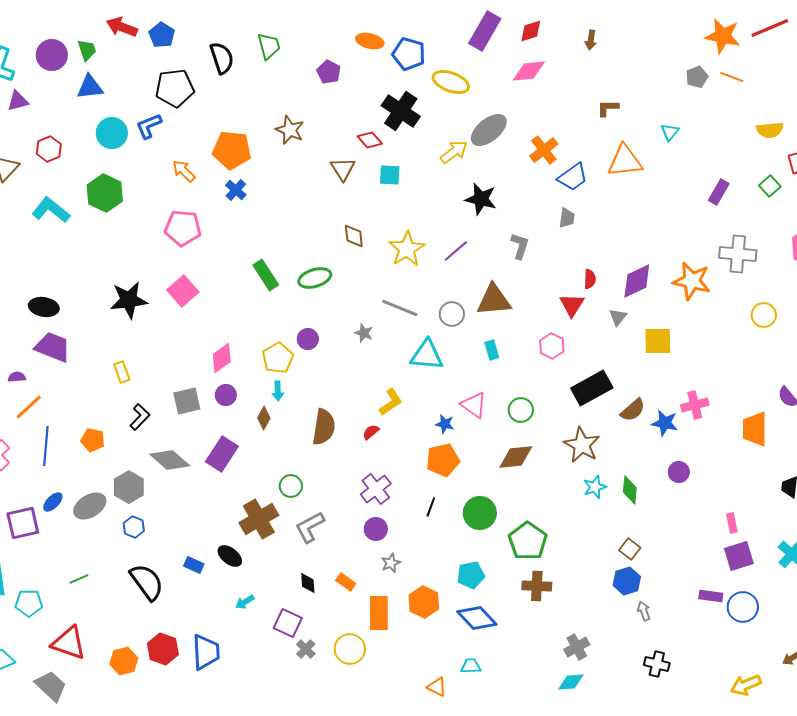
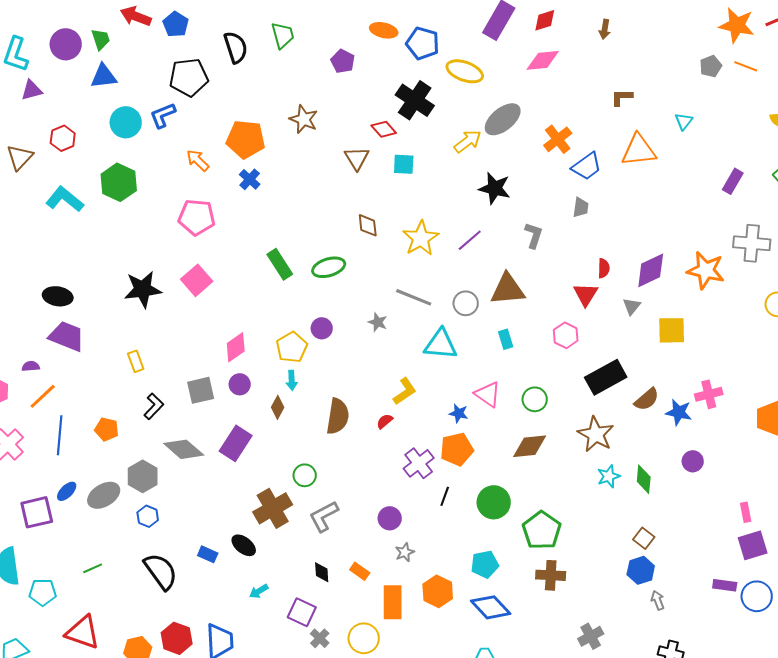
purple cross: (376, 489) -> (419, 463), moved

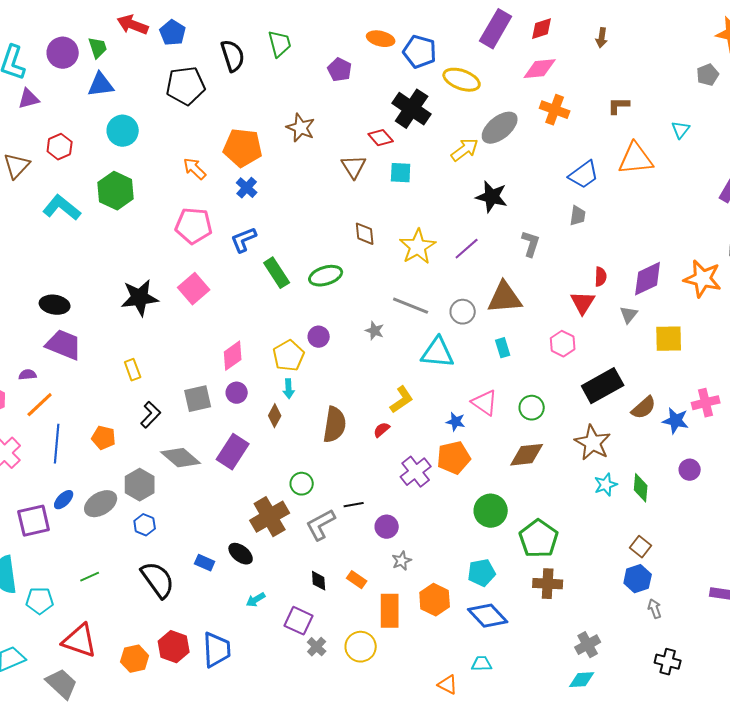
blue L-shape: (163, 115) -> (244, 240), moved
orange cross: (558, 139) -> (555, 110), moved, turned -32
black line: (445, 496) -> (354, 505), moved, turned 60

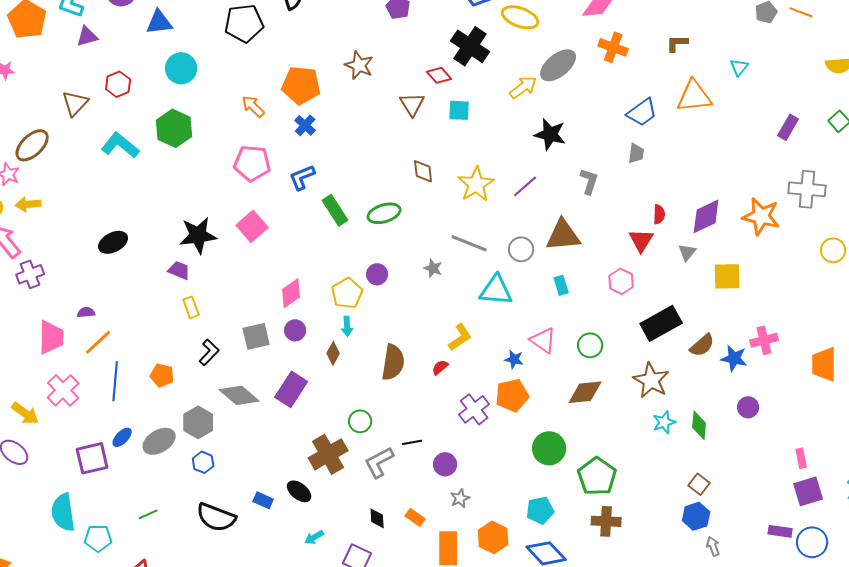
black ellipse: (55, 305) -> (113, 242), turned -36
purple trapezoid: (64, 345) -> (179, 270), moved, size x0.6
black semicircle: (158, 580) -> (216, 517), turned 147

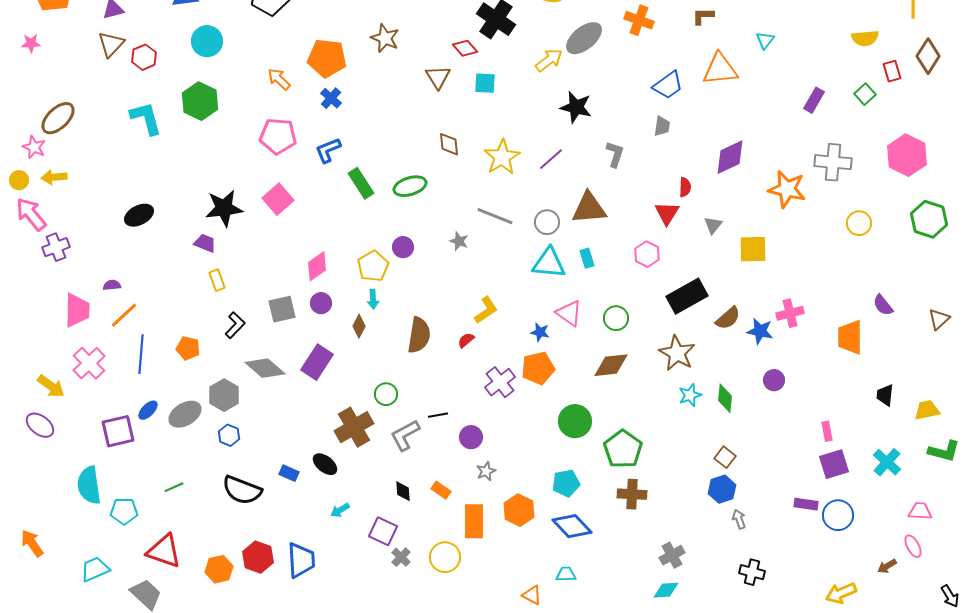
brown triangle: (75, 103) -> (111, 44), moved
cyan L-shape: (120, 145) -> (146, 118), turned 36
purple diamond: (706, 216) -> (730, 157), moved
cyan triangle: (496, 290) -> (549, 263), moved

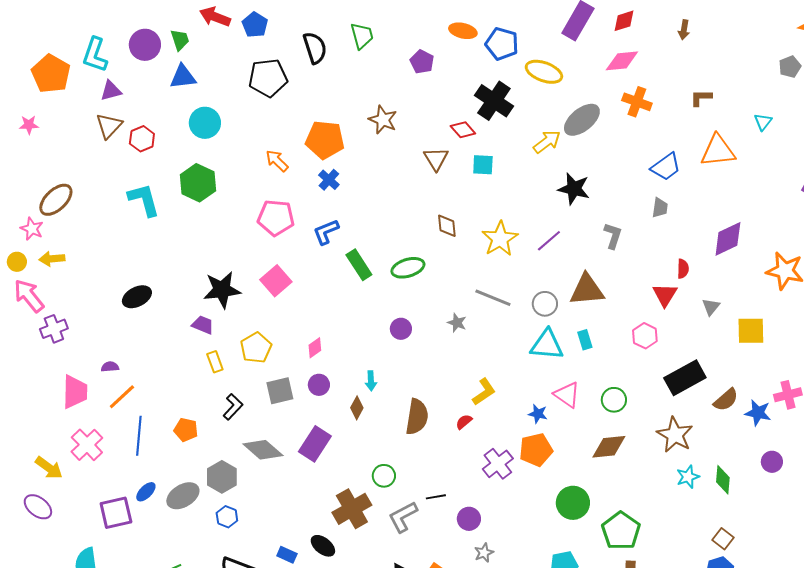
pink diamond: (317, 266) -> (315, 348), size x0.7
yellow pentagon: (373, 266) -> (256, 348), moved

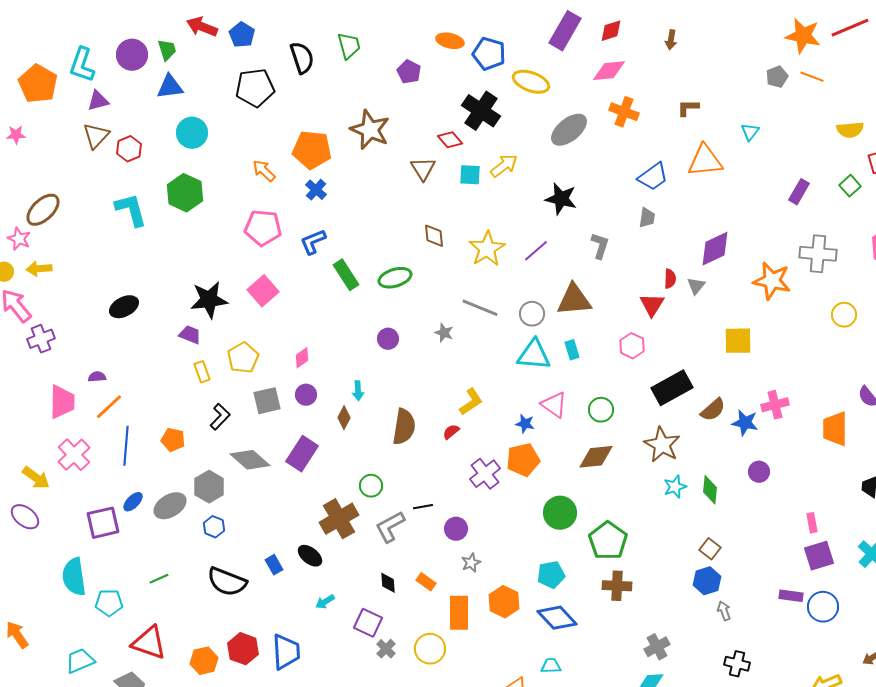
brown star: (383, 120) -> (370, 130), size x1.4
yellow arrow: (547, 142) -> (504, 166), moved
gray triangle: (711, 307) -> (696, 286), moved
blue rectangle: (287, 555) -> (274, 565), turned 36

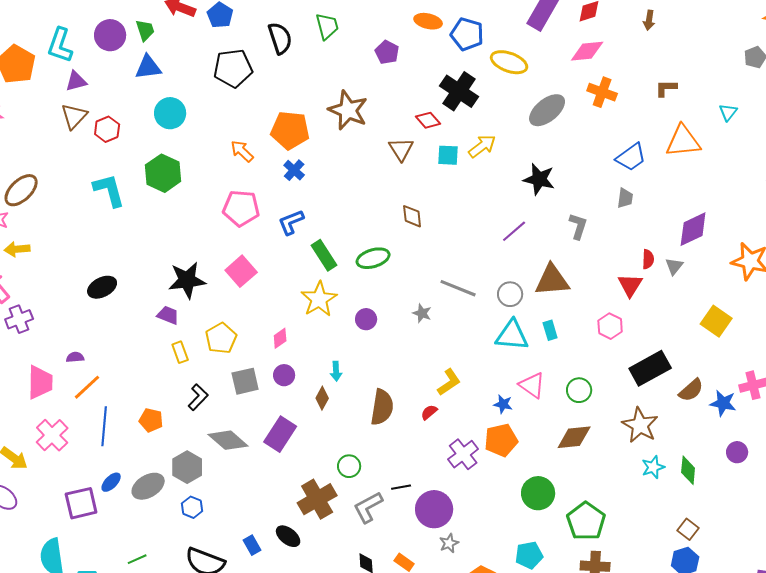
yellow star: (487, 249) -> (319, 299), moved
yellow square: (738, 341) -> (716, 321), turned 36
purple circle: (456, 529) -> (434, 509), size x1.6

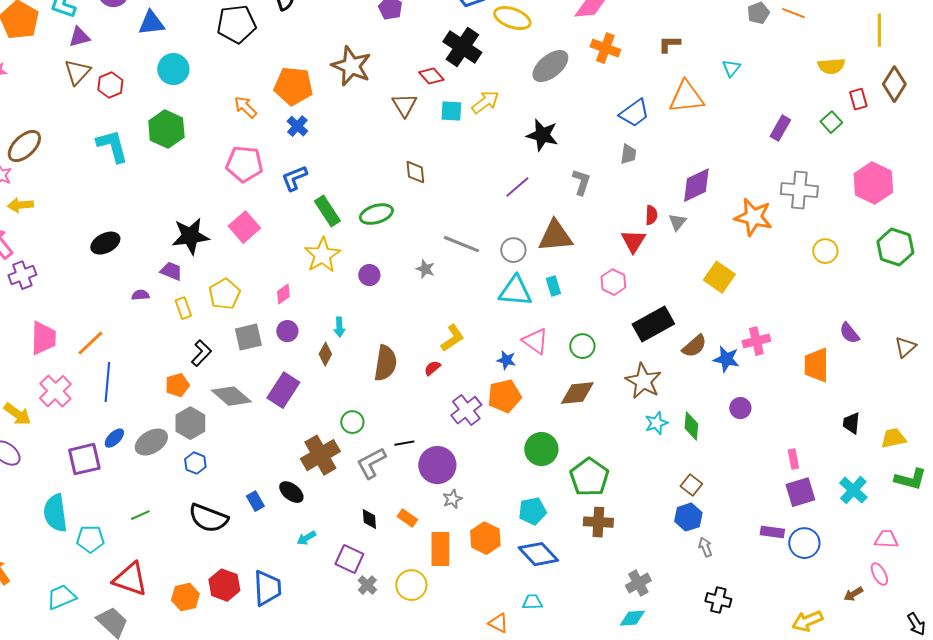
purple semicircle: (75, 357) -> (140, 295), moved
orange pentagon: (151, 420) -> (177, 385), moved, turned -30

